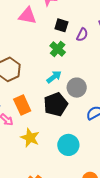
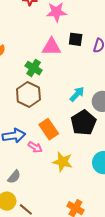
pink triangle: (28, 16) -> (51, 47), moved
green cross: (58, 49) -> (34, 68), moved

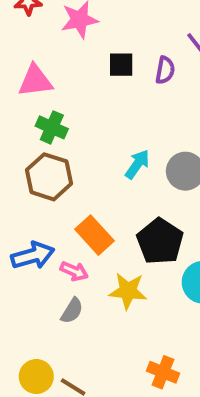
pink triangle: (51, 47) -> (35, 81), moved
black pentagon: (83, 123) -> (160, 241), moved
gray semicircle: (14, 177) -> (72, 311), moved

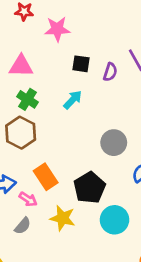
cyan arrow: (137, 164) -> (73, 100), moved

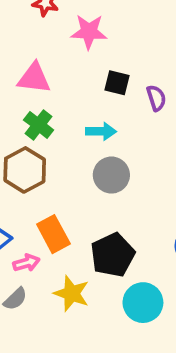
purple semicircle: (110, 72) -> (156, 98), turned -42
cyan arrow: (73, 100) -> (101, 131), turned 42
gray circle: (114, 143) -> (111, 175), moved
pink arrow: (28, 199) -> (26, 263), turned -54

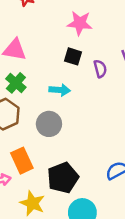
pink star: (89, 32) -> (80, 23), moved
gray circle: (111, 175) -> (49, 124), moved

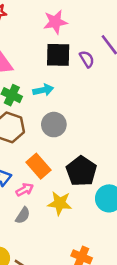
black square: (73, 56) -> (58, 55), size x1.5
cyan arrow: (60, 90) -> (43, 90), moved

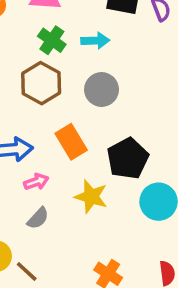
pink arrow: (25, 190) -> (36, 182), moved
gray semicircle: (23, 215) -> (38, 218), moved

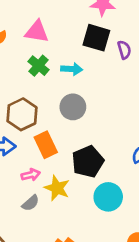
brown hexagon: (41, 83) -> (22, 114), moved
pink arrow: (36, 182) -> (31, 175), moved
gray semicircle: (38, 218) -> (31, 203), moved

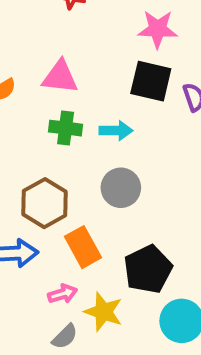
green cross: (39, 66) -> (66, 128), turned -30

